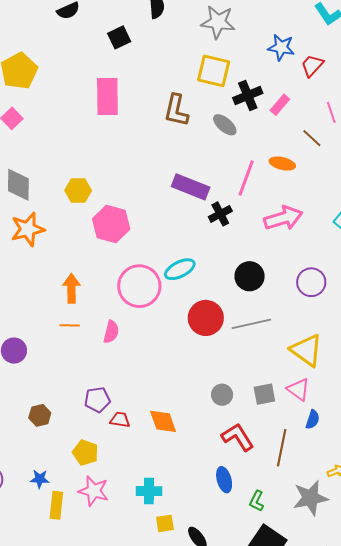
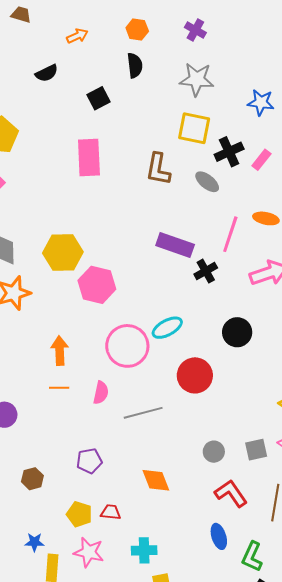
yellow hexagon: (78, 190) -> (63, 252), size x1.5
gray line: (251, 324) -> (143, 413), moved
red trapezoid: (120, 420) -> (111, 512), moved
green L-shape: (257, 501) -> (252, 557), size x1.4

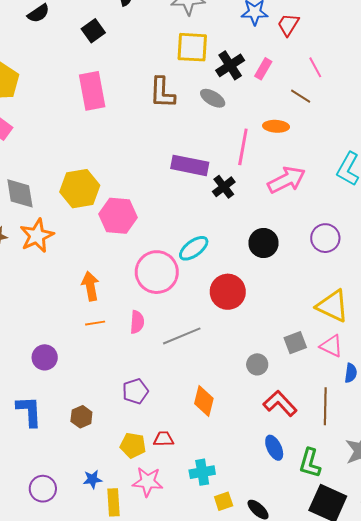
gray square: (256, 450) -> (295, 343), moved
orange diamond: (156, 480) -> (204, 401), turned 44

